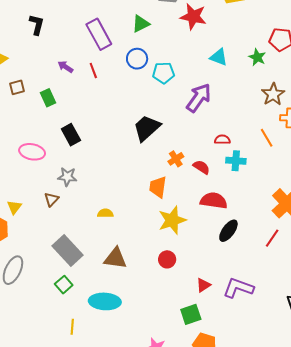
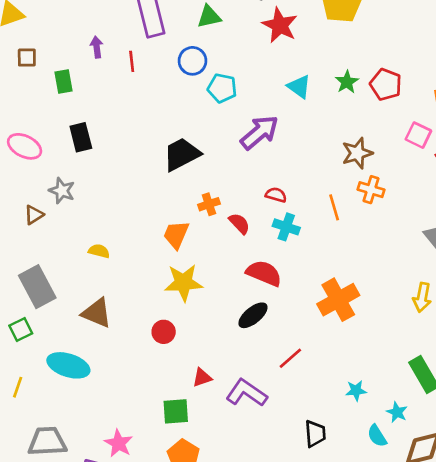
green star: (257, 57) -> (347, 82), moved
purple arrow: (65, 67) -> (97, 47), turned 35
red semicircle: (214, 201) -> (264, 273), moved
red line: (272, 238) -> (290, 358), moved

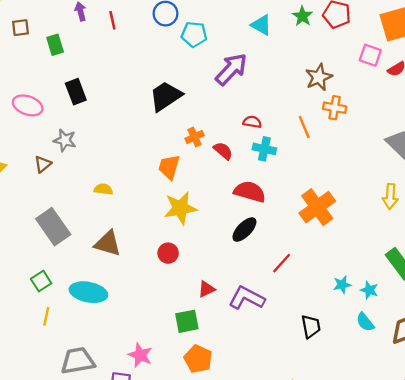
green square: (21, 329) -> (41, 281), moved
cyan star: (397, 412) -> (369, 290), moved

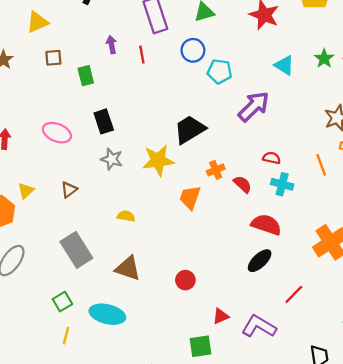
gray star: (65, 140) -> (112, 159), moved
yellow star: (180, 208) -> (158, 160), moved

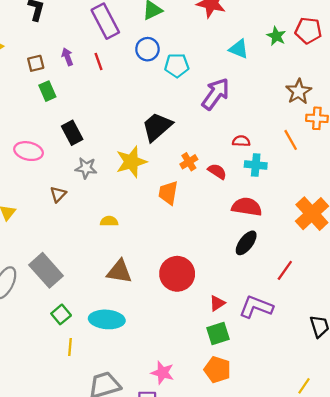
brown square: (53, 58) -> (36, 63), moved
brown triangle: (69, 190) -> (58, 194), moved
gray rectangle: (76, 250) -> (46, 270), moved
red circle: (185, 280) -> (177, 274), size x1.8
green square: (201, 346) -> (218, 334), moved

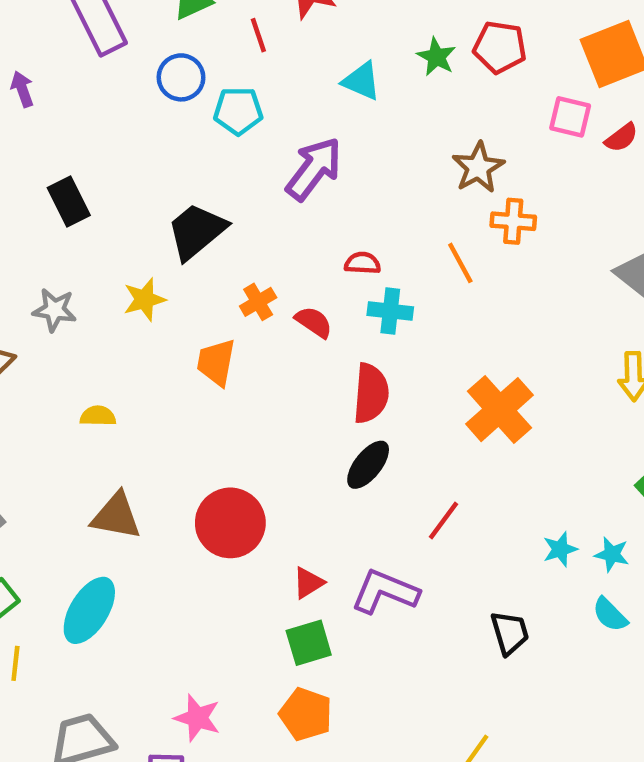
red line: (98, 61) -> (258, 35), moved
black rectangle: (72, 133) -> (69, 202), moved
yellow star: (131, 162) -> (144, 299), size x0.7
red semicircle: (247, 207) -> (371, 393), turned 84
cyan ellipse: (107, 319) -> (89, 610), turned -64

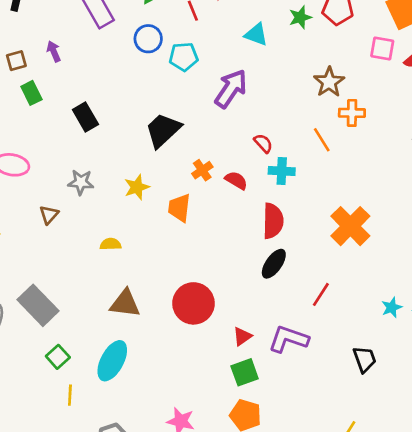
green star: (436, 57) -> (300, 17), turned 30
red semicircle: (363, 263) -> (263, 143), turned 48
yellow star: (144, 299) -> (137, 187), moved

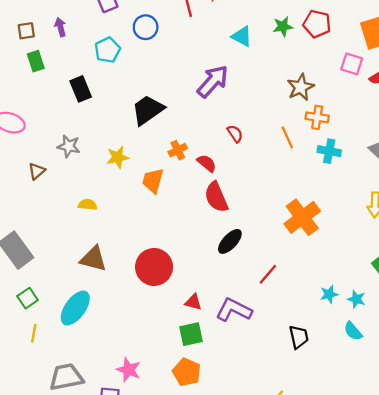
cyan pentagon: (184, 57) -> (107, 50), moved, turned -30
cyan cross: (282, 171) -> (329, 151), moved
red semicircle: (273, 221) -> (216, 197), moved, turned 148
red triangle: (242, 336) -> (193, 302), turned 42

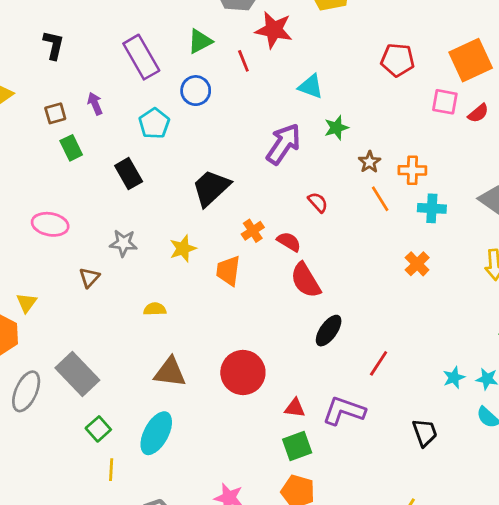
green star: (283, 26) -> (336, 128), moved
brown star: (301, 87) -> (369, 162), moved, size x0.7
orange cross: (302, 217) -> (417, 264), moved, size x0.6

